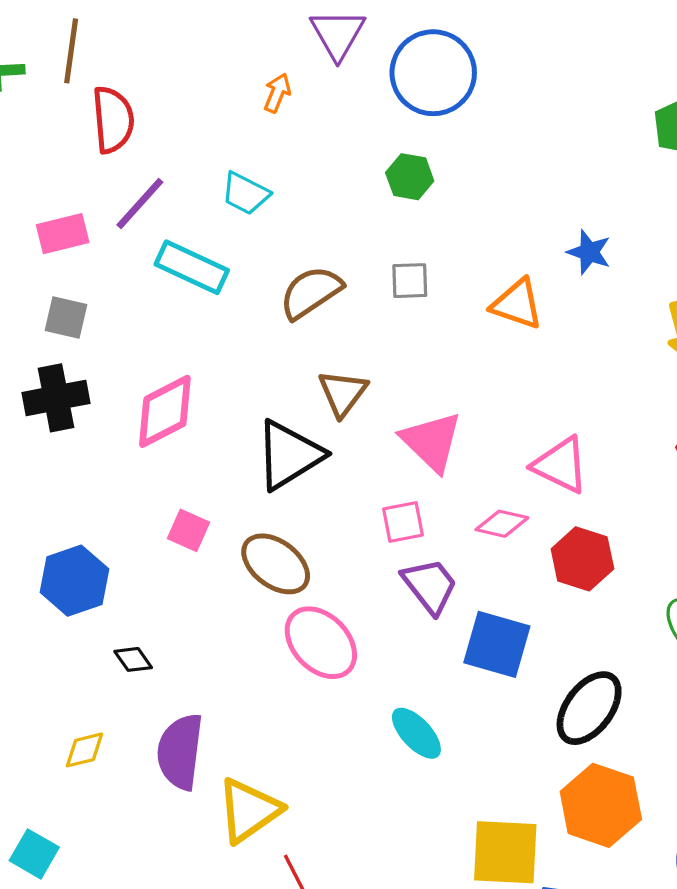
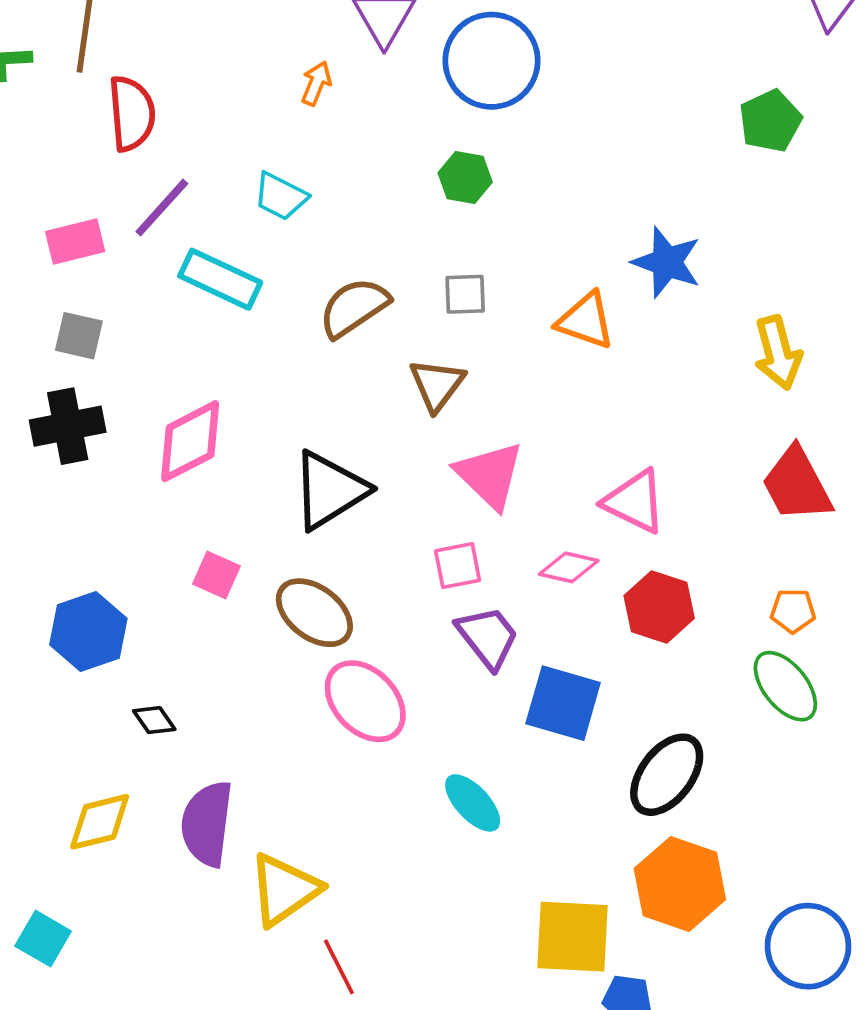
blue star: (589, 252) -> (667, 262), size x1.4
brown triangle: (343, 393) -> (437, 385), moved
yellow diamond: (85, 750) -> (100, 822), size x1.4

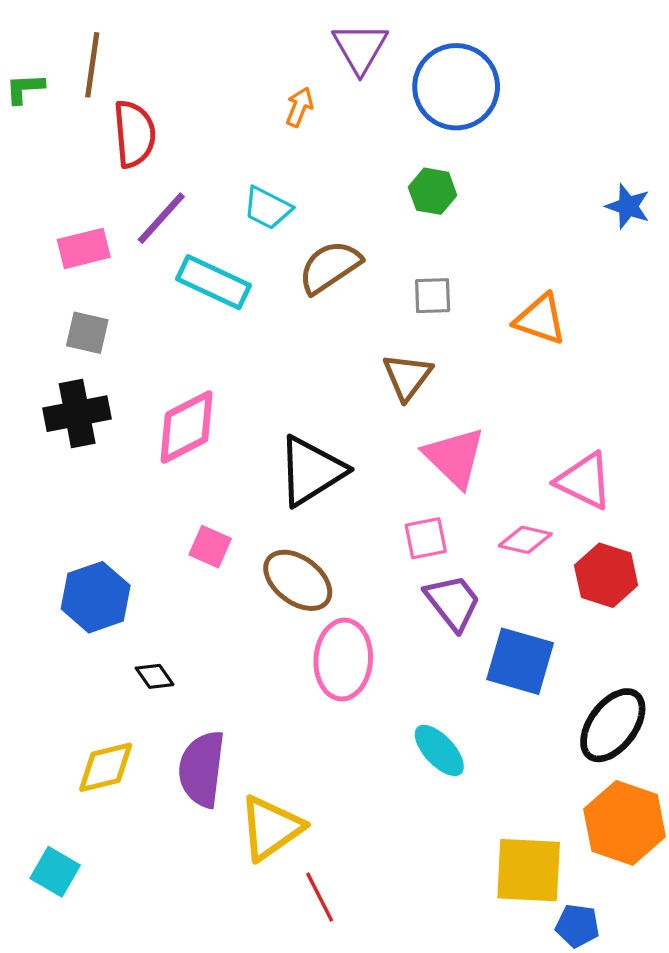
blue star: (667, 262) -> (628, 206), moved, size x0.7
brown semicircle: (354, 307) -> (330, 267), moved
pink ellipse: (365, 701) -> (343, 659), turned 48

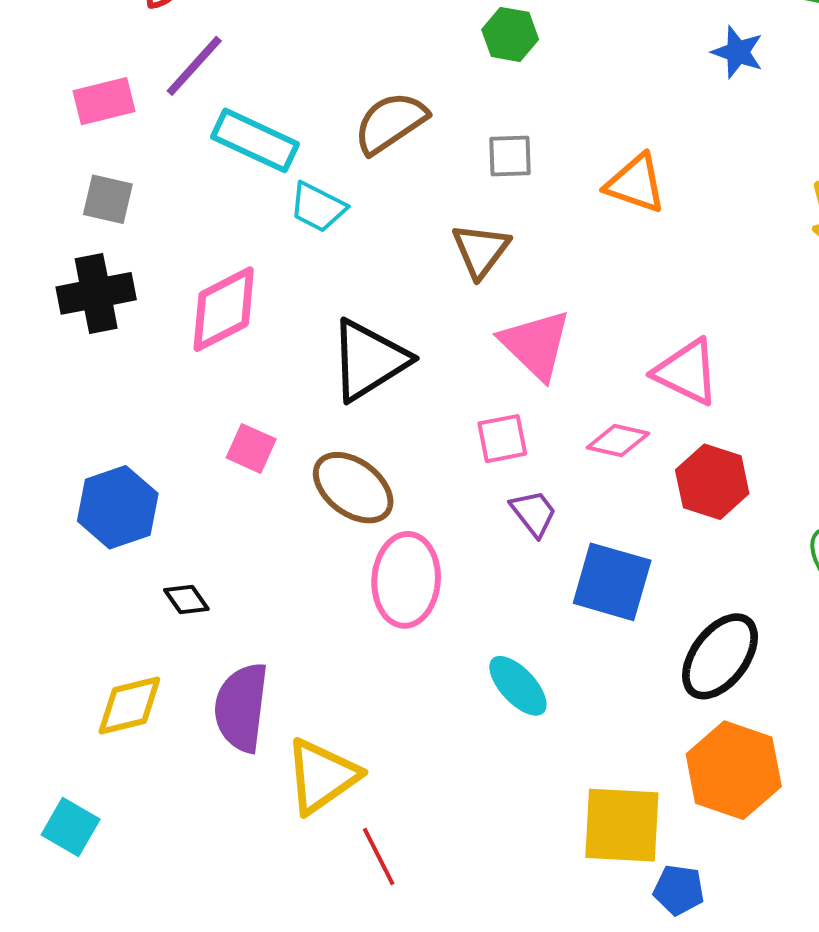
cyan trapezoid: (267, 208) -> (318, 207), moved
purple trapezoid: (453, 602) -> (534, 513), size x0.7

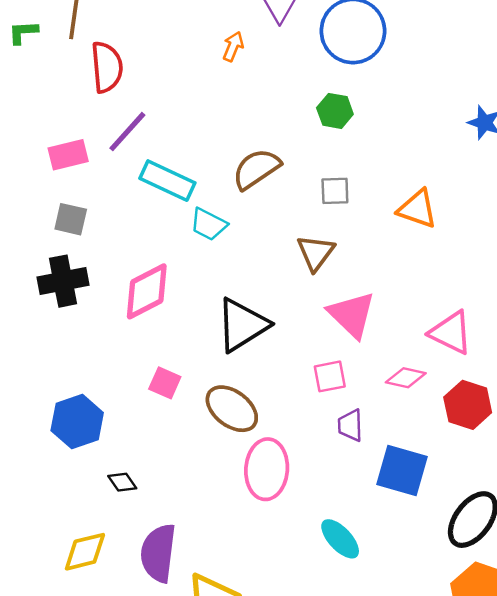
purple trapezoid: (534, 513) -> (350, 425), turned -144

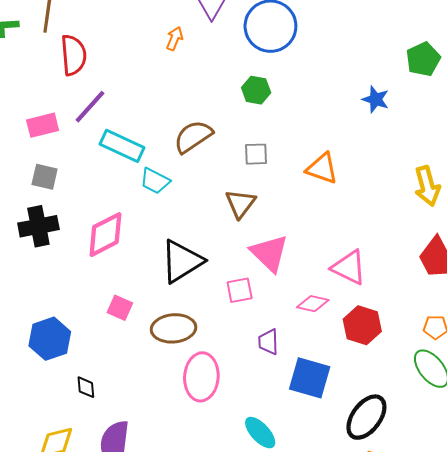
pink square: (330, 376) -> (240, 290), moved
brown ellipse: (232, 409) -> (174, 328), turned -42
black diamond: (122, 482) -> (86, 387), turned 30

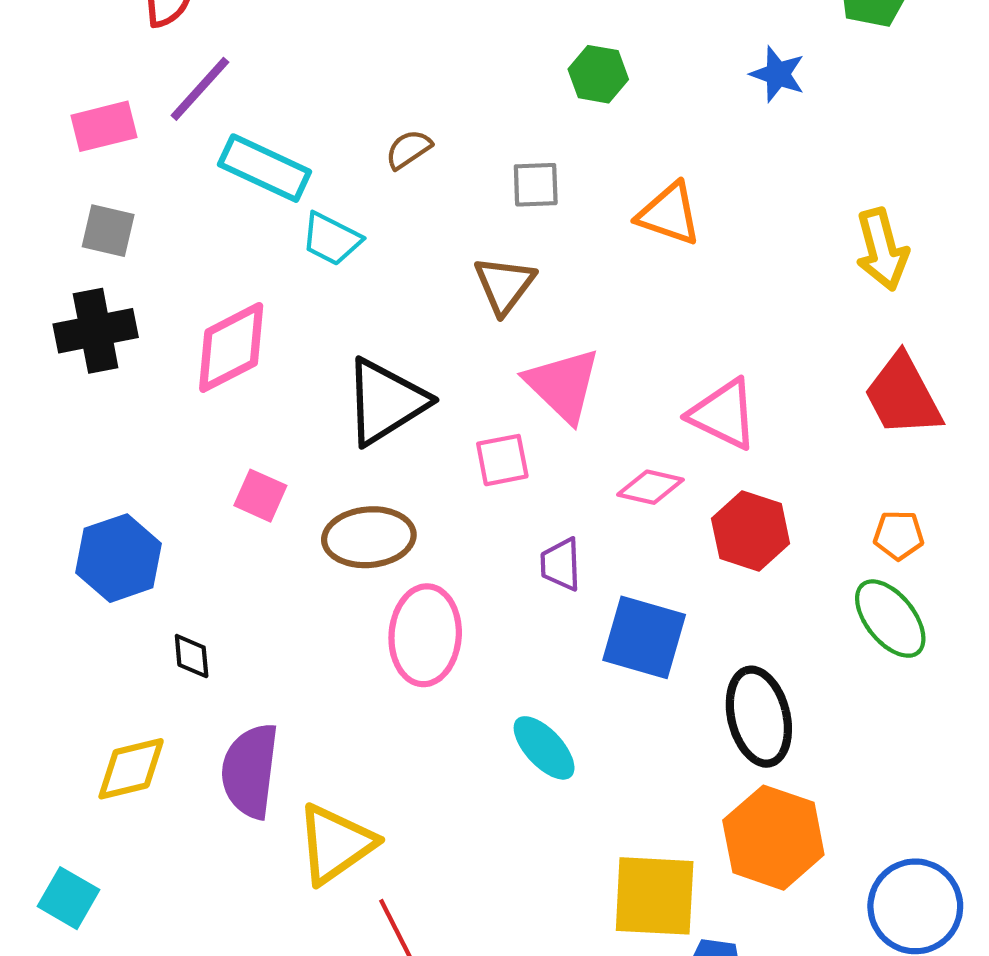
green hexagon: (256, 90) -> (598, 74), moved
brown semicircle: (193, 137) -> (408, 149), size x0.6
black ellipse: (366, 417) -> (759, 717), turned -51

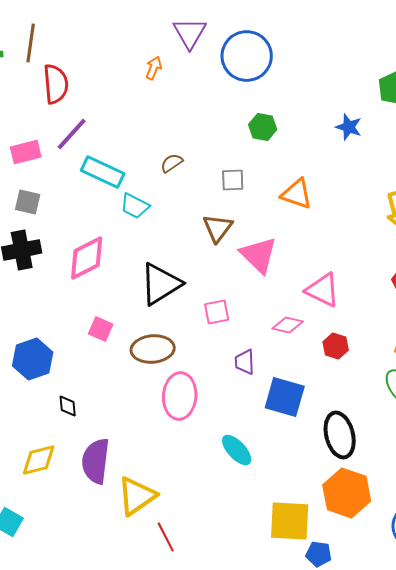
pink triangle: (563, 385) -> (259, 255), moved
red hexagon: (751, 531) -> (336, 346), size x0.7

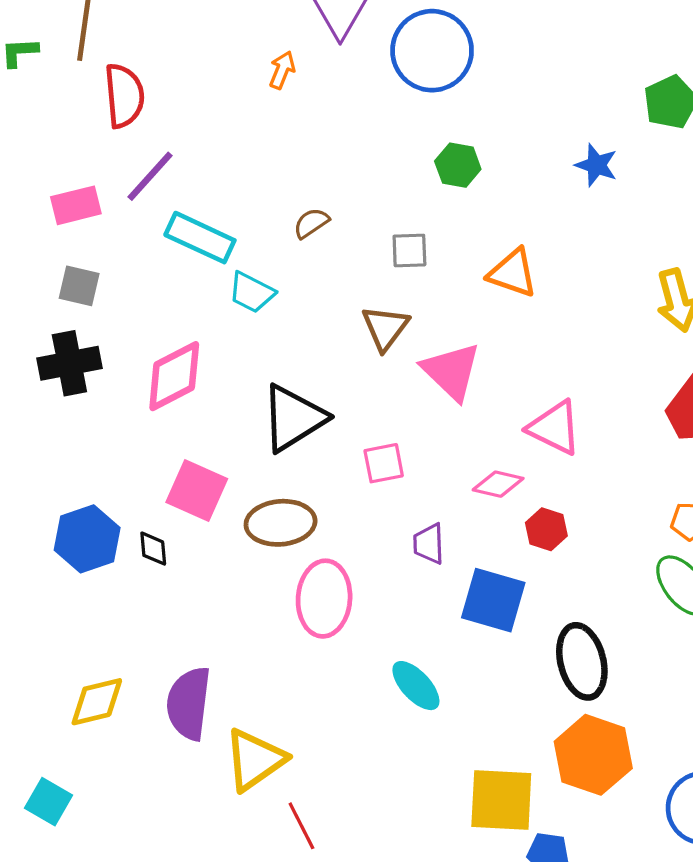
pink square: (101, 329) -> (197, 491), size x1.5
red hexagon: (336, 346) -> (546, 529), moved
black diamond: (68, 406) -> (153, 549), moved

